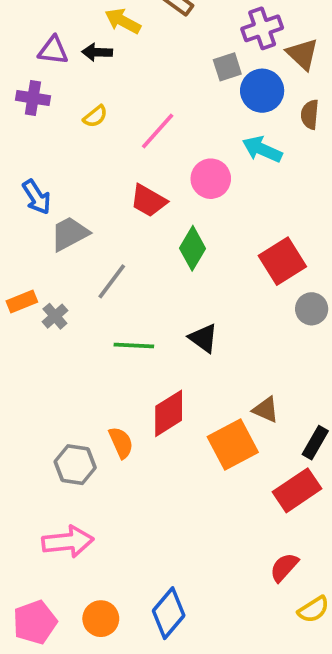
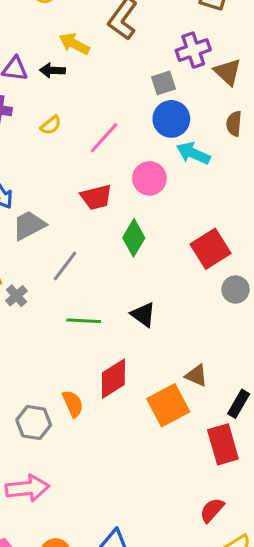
blue circle: (262, 91) -> (171, 119), moved
red trapezoid: (148, 201) -> (96, 197), turned -44
red rectangle: (297, 490) -> (223, 444), turned -72

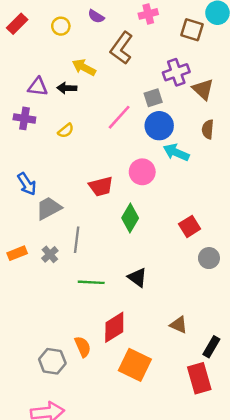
pink line: (104, 138) -> (119, 117), moved
red square: (210, 249) -> (190, 226), size x0.7
gray line: (65, 266) -> (77, 240), turned -30
gray cross: (16, 296) -> (50, 254), moved
orange square: (168, 405) -> (135, 365), moved, turned -36

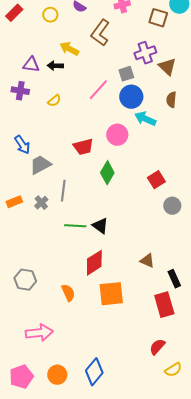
black triangle: (137, 277) -> (100, 226), moved
orange semicircle: (83, 347) -> (68, 293), moved
black rectangle: (211, 347) -> (174, 279), turned -54
gray hexagon: (52, 361) -> (25, 280), moved
orange square: (135, 365) -> (111, 294), turned -32

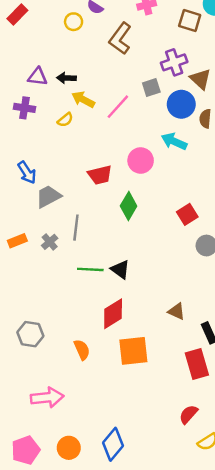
yellow circle: (50, 15) -> (74, 22), moved
yellow arrow: (69, 49) -> (83, 99), moved
blue circle: (131, 97) -> (181, 104), moved

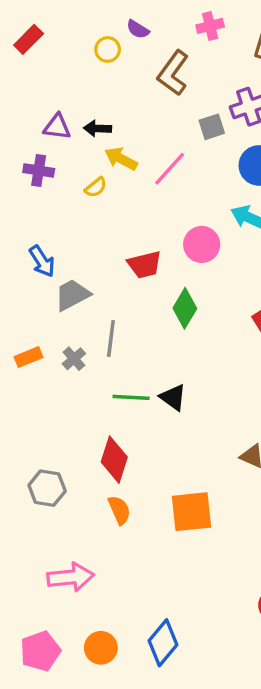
gray square: (151, 88) -> (212, 127), moved
red diamond: (113, 314) -> (114, 460), moved, turned -40

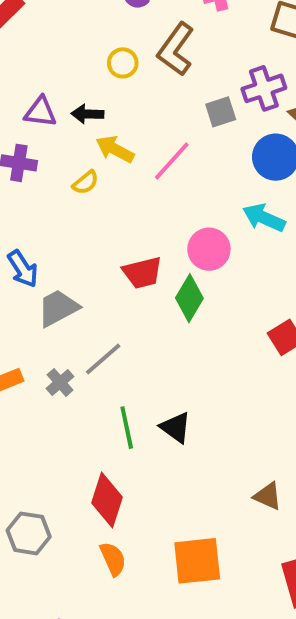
yellow circle: (108, 49) -> (123, 63), moved
green diamond: (185, 308) -> (189, 298), moved
gray line: (111, 339) -> (103, 359), turned 42
green line: (131, 397) -> (127, 428), turned 75

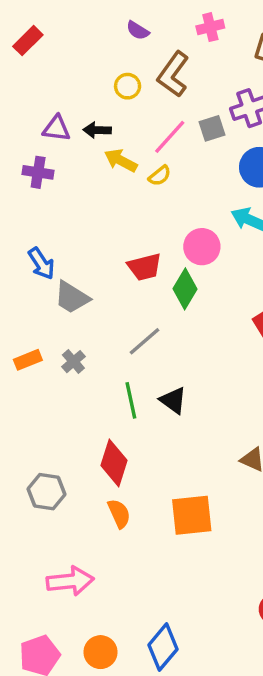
pink line: (172, 161) -> (170, 137), moved
yellow semicircle: (85, 183) -> (160, 176), moved
gray trapezoid: (58, 308) -> (72, 297), turned -120
gray line: (103, 359) -> (144, 341), moved

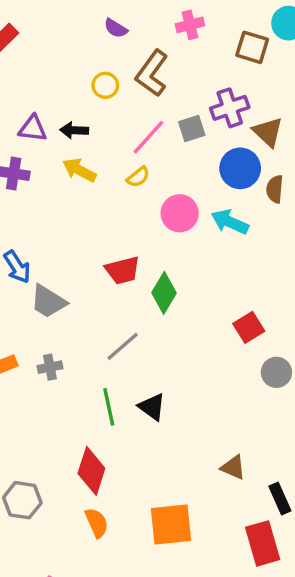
yellow arrow: (121, 160) -> (79, 170), moved
pink circle: (202, 247) -> (180, 213), moved
gray cross: (73, 362) -> (50, 367), turned 30

